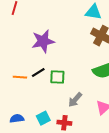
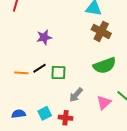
purple star: (43, 41) -> (44, 37), size x0.7

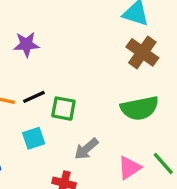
purple star: (44, 37) -> (26, 44), moved
cyan square: (45, 113) -> (34, 138), moved

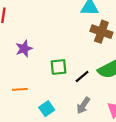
black line: (34, 97) -> (82, 76), moved
green square: (63, 109) -> (59, 67), moved

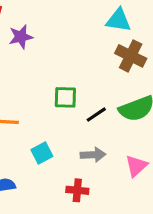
purple star: (24, 49) -> (21, 37), moved
gray arrow: (83, 105) -> (93, 155), turned -133

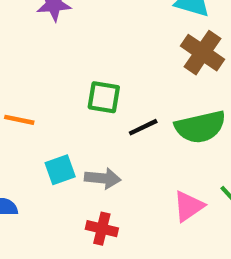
gray arrow: (93, 155) -> (103, 178), moved

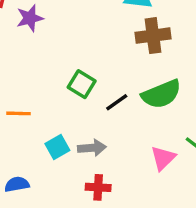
brown cross: (202, 53) -> (153, 36), turned -32
green square: (104, 97) -> (82, 84), turned 32

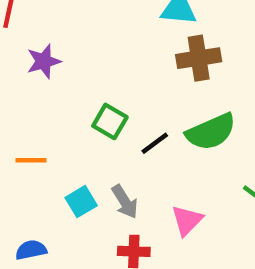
purple star: (30, 18) -> (44, 61), moved
gray arrow: (92, 148) -> (125, 202), turned 64
pink triangle: (163, 158) -> (187, 220), moved

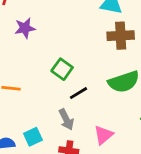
black line: (155, 143) -> (78, 93), moved
cyan square: (81, 202) -> (33, 137), moved

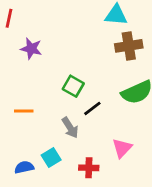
purple star: (25, 28) -> (31, 49), turned 30
gray arrow: (66, 119) -> (70, 128), moved

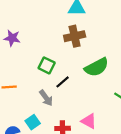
brown cross: (129, 46) -> (75, 36), moved
pink triangle: (122, 148) -> (89, 121), moved, turned -42

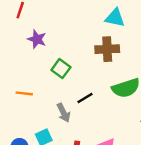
green square: (47, 65) -> (61, 69), moved

